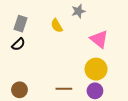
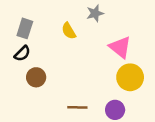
yellow circle: (96, 69) -> (130, 77), moved
brown circle: (19, 90) -> (36, 77), moved

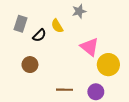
pink triangle: (120, 47) -> (90, 47), moved
black semicircle: (22, 53) -> (39, 35), moved

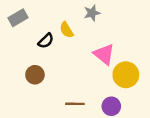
gray rectangle: (21, 24) -> (18, 18), moved, turned 42

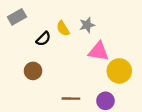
gray star: (92, 13) -> (87, 25), moved
pink triangle: (104, 54) -> (99, 51), turned -30

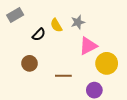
pink triangle: (99, 51) -> (88, 46), turned -36
brown line: (71, 99) -> (63, 76), moved

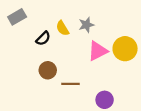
brown circle: (30, 63) -> (48, 70), moved
yellow circle: (107, 63) -> (125, 49), moved

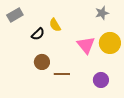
gray star: (86, 25) -> (102, 13), moved
pink triangle: (98, 51) -> (86, 45), turned -42
purple circle: (105, 100) -> (101, 80), moved

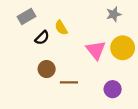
gray rectangle: (15, 15) -> (26, 16), moved

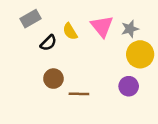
gray star: (114, 14) -> (130, 29), moved
pink triangle: (96, 50) -> (102, 26), moved
purple circle: (113, 89) -> (129, 86), moved

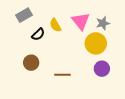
yellow circle: (140, 54) -> (96, 43), moved
brown circle: (53, 79) -> (31, 63), moved

